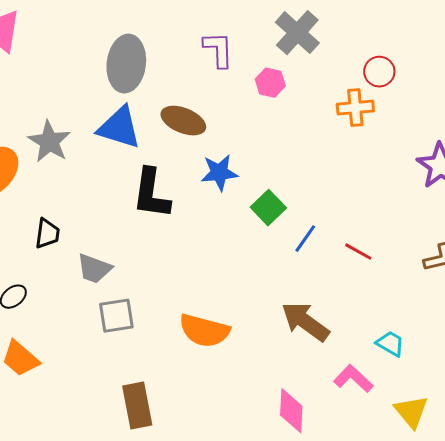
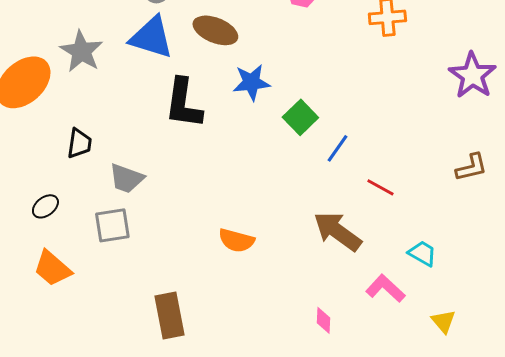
red line: (358, 252) -> (380, 187), moved
gray square: (116, 316) -> (112, 225), moved
orange semicircle: (204, 331) -> (236, 240), size x0.7
pink diamond: (291, 411) -> (323, 320), size x0.6
yellow triangle: (411, 412) -> (443, 321), size x0.7

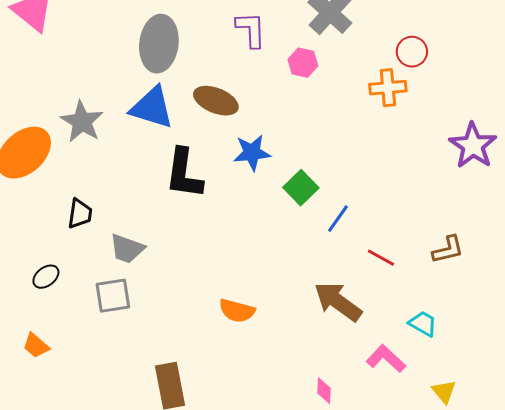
brown L-shape: (471, 167) -> (448, 250), moved
orange trapezoid: (52, 268) -> (36, 346), moved, size x0.7

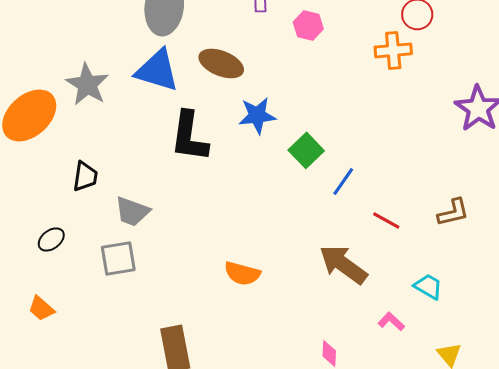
pink L-shape: (386, 359) -> (391, 321), size x0.7

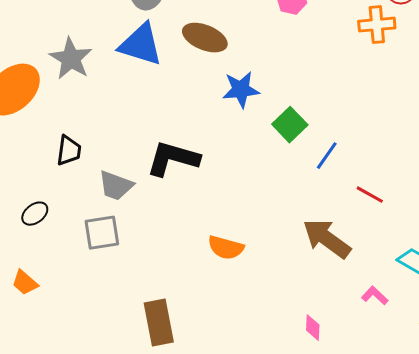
black L-shape: (189, 136) -> (173, 159), moved, turned 98

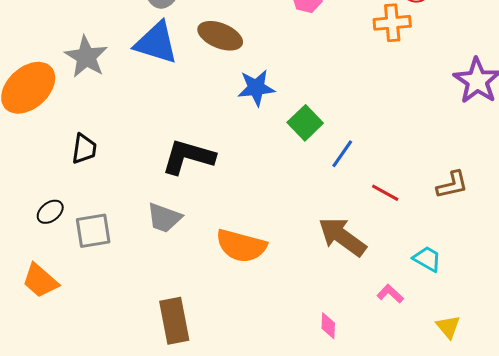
gray trapezoid: (116, 186) -> (164, 218), moved
gray square: (102, 233) -> (93, 231), moved
orange semicircle: (226, 248) -> (241, 246), size x1.4
orange trapezoid: (25, 283) -> (40, 281), size x1.4

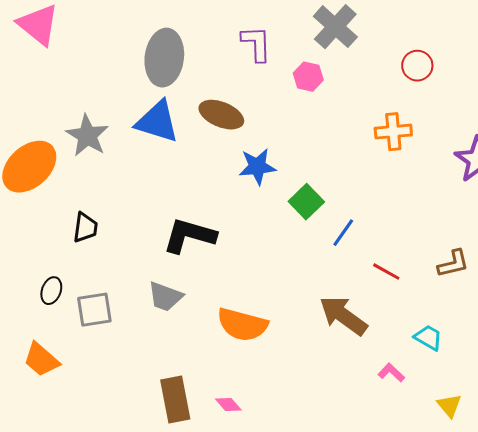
orange cross: (392, 23) -> (393, 132), moved
black ellipse: (50, 212) -> (51, 291), turned -32
pink diamond: (328, 326) -> (228, 405), moved, turned -44

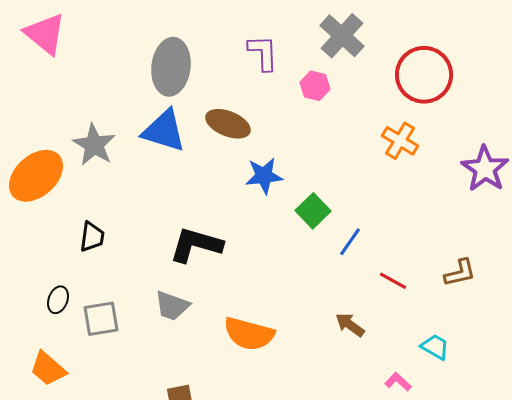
red circle: (417, 66) -> (424, 75), size x1.8
orange cross: (393, 132) -> (400, 141), turned 36
brown arrow: (343, 316) -> (350, 325), size x0.6

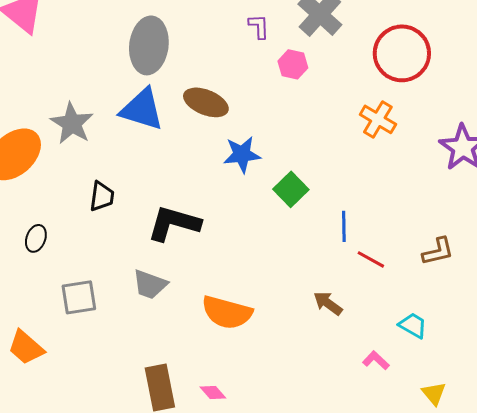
purple L-shape: (263, 53) -> (259, 26), moved, size x0.7
black trapezoid: (92, 237) -> (102, 196), moved
blue line: (350, 242) -> (344, 226), moved, turned -36
black ellipse: (58, 300) -> (36, 238), moved

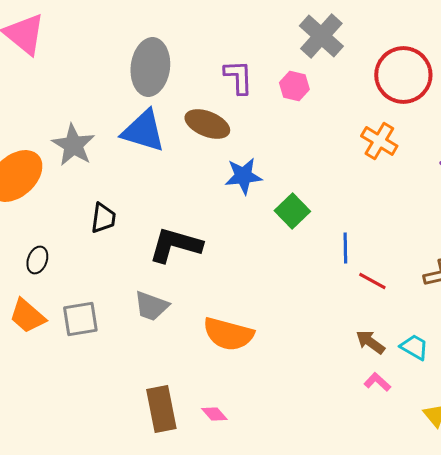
purple L-shape: (259, 26) -> (238, 77), moved, size x1.4
brown arrow: (328, 303) -> (370, 342), moved
orange trapezoid: (26, 347) -> (27, 316), moved

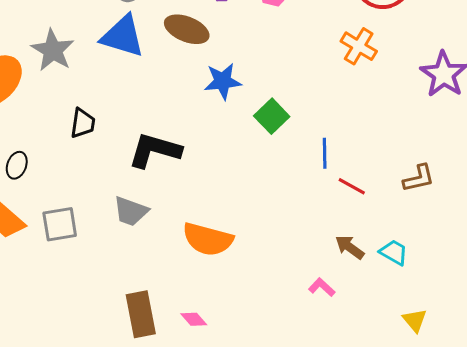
pink L-shape: (377, 382) -> (322, 287), moved

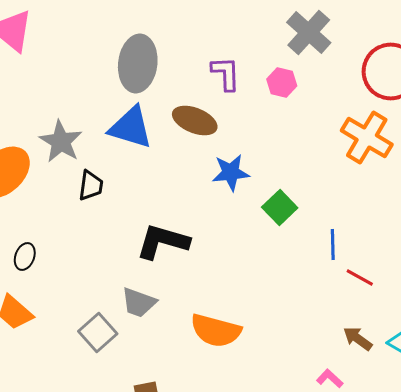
orange cross: (359, 46) -> (367, 138), size x1.4
black trapezoid: (83, 123) -> (91, 186), moved
gray square: (60, 224) -> (98, 332), moved, turned -33

